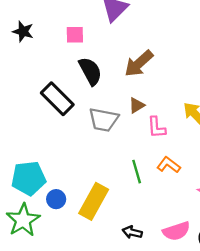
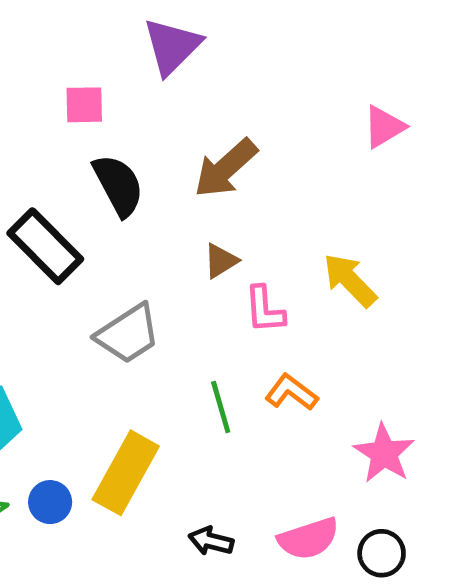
gray trapezoid: (104, 120) -> (128, 334), moved, turned -44
blue circle: (56, 199) -> (50, 502), moved

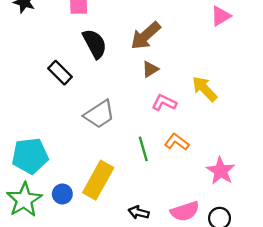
black rectangle: (45, 246) -> (60, 73), size x0.7
brown triangle: (221, 261) -> (150, 69), moved
pink L-shape: (265, 310) -> (164, 103), turned 120

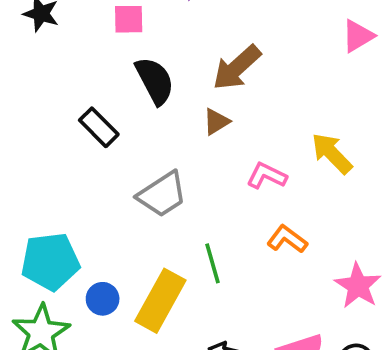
brown triangle: (150, 69) -> (216, 122), moved
green line: (143, 149) -> (213, 263), moved
blue circle: (62, 194) -> (103, 299), moved

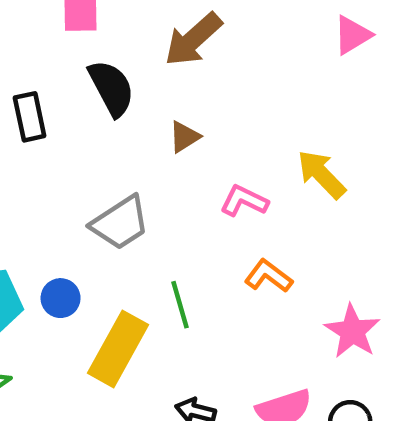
brown arrow: (237, 68) -> (193, 39), moved
black rectangle: (99, 127) -> (30, 117), moved, turned 33
blue circle: (103, 299) -> (61, 298), moved

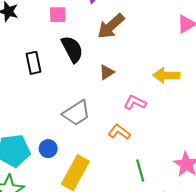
yellow arrow: (321, 174) -> (166, 75), moved, turned -45
orange L-shape: (268, 276) -> (119, 132), moved
green line: (180, 305) -> (140, 171), moved

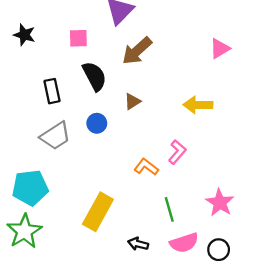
pink L-shape: (135, 103) -> (177, 152), moved, turned 105
gray trapezoid: (76, 113) -> (55, 136), moved
blue circle: (48, 149) -> (97, 123), moved

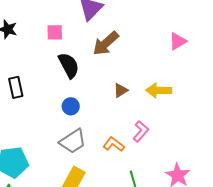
black rectangle: (52, 91) -> (16, 87), moved
brown triangle: (132, 101) -> (121, 90), moved
gray trapezoid: (55, 136) -> (73, 141), moved

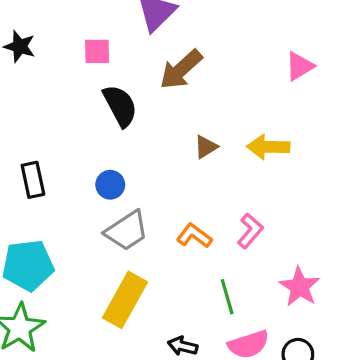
black rectangle: (16, 87) -> (33, 180), moved
blue circle: (71, 106) -> (110, 185), moved
pink L-shape: (141, 131) -> (250, 231), moved

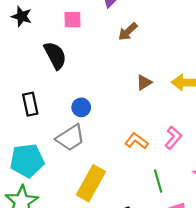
brown arrow: (181, 70) -> (128, 32), size x0.7
black semicircle: (120, 106) -> (55, 55), moved
gray trapezoid: (127, 231) -> (70, 138), moved

